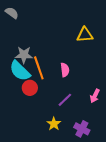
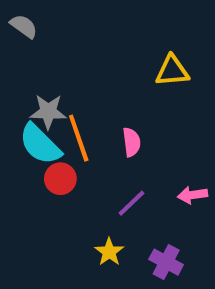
pink arrow: (95, 96) -> (193, 195), turned 56

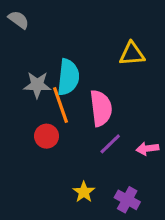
pink semicircle: (132, 142) -> (101, 108), size x1.6
cyan semicircle: (40, 144) -> (68, 77), moved, turned -129
purple line: (132, 203) -> (110, 144), moved

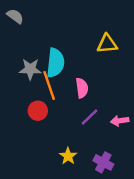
pink semicircle: (101, 108) -> (82, 88), size x0.7

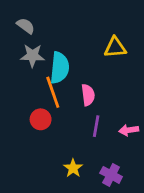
gray semicircle: (15, 16) -> (26, 26), moved
gray star: (30, 69) -> (32, 56), moved
purple line: (89, 117) -> (96, 126), turned -36

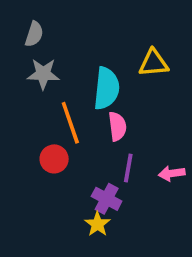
gray semicircle: (26, 26) -> (34, 34), turned 72
cyan semicircle: (60, 68) -> (107, 88), moved
purple cross: (111, 175) -> (107, 199), moved

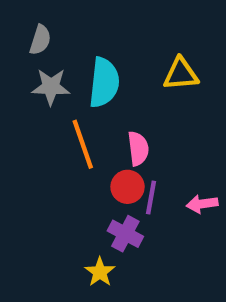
cyan semicircle: (107, 88) -> (104, 82), moved
red circle: (54, 159) -> (128, 187), moved
yellow star: (97, 224) -> (100, 272), moved

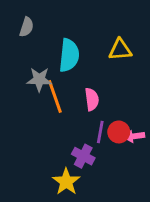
gray star: (51, 87) -> (39, 79), moved
red circle: (128, 187) -> (119, 132), moved
yellow star: (100, 272) -> (66, 182), size x1.4

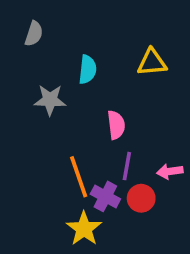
cyan semicircle: (69, 55) -> (88, 69), size x0.7
orange line: (55, 97) -> (79, 177), moved
red circle: (119, 132) -> (141, 198), moved

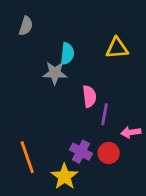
gray star: (50, 100) -> (55, 73), moved
purple line: (127, 166) -> (105, 114), moved
orange line: (79, 177) -> (27, 157), moved

